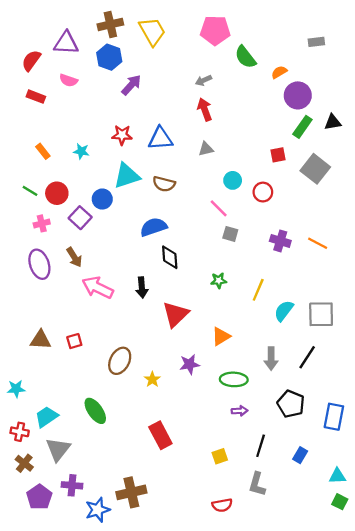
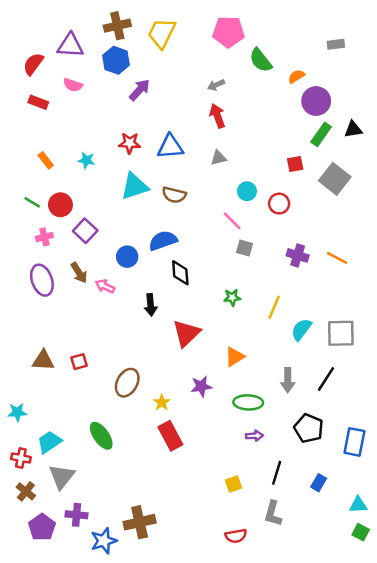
yellow trapezoid: (152, 31) -> (162, 33), turned -124
blue circle: (102, 199) -> (127, 257), moved
pink arrow: (98, 287) -> (105, 286), moved, size x0.6
red rectangle: (160, 435) -> (170, 436), moved

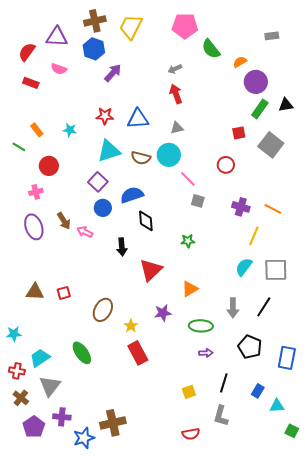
cyan circle: (247, 191) -> (169, 155), moved, size x1.5
green line: (32, 202) -> (19, 147), moved
purple square: (85, 231) -> (98, 182), moved
yellow line: (274, 307) -> (254, 236), moved
cyan triangle: (358, 505) -> (277, 406), moved

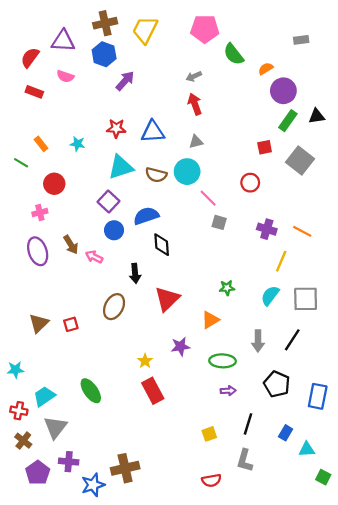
green star: (188, 241) -> (227, 288), moved
brown triangle: (35, 292) -> (39, 323), turned -48
brown ellipse: (103, 310) -> (114, 307), moved

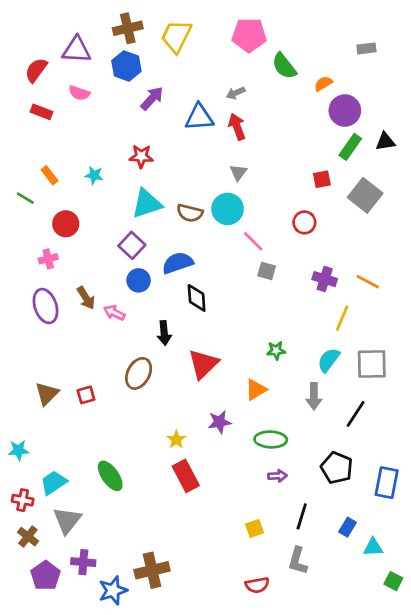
blue triangle: (153, 132) -> (199, 117), moved
gray triangle: (196, 142) -> (238, 173), turned -40
gray arrow: (258, 341) -> (314, 396), moved

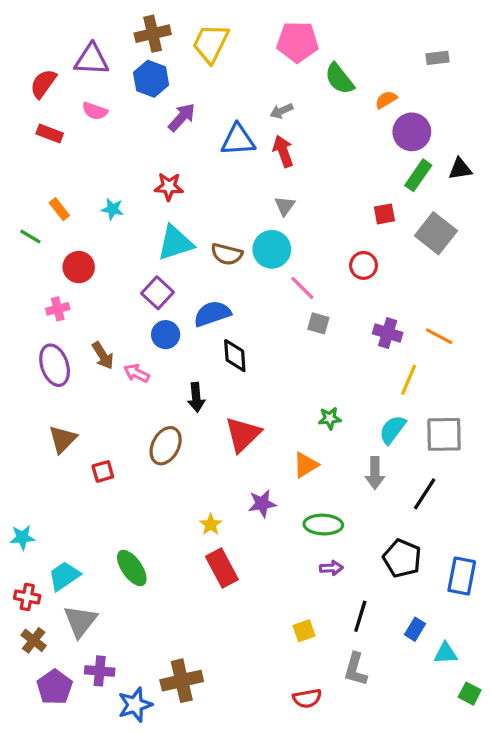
brown triangle: (47, 394) -> (63, 439), moved

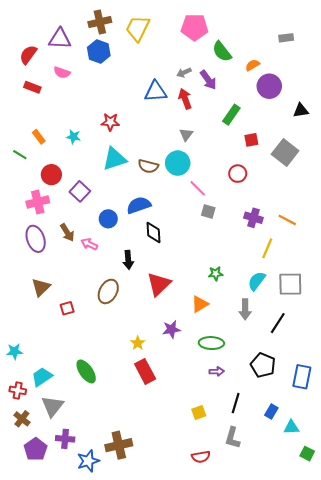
purple arrow: (182, 117) -> (208, 80), moved, turned 102
green rectangle: (418, 175) -> (231, 115), moved
purple square: (158, 293) -> (80, 191), moved
pink cross: (58, 309) -> (38, 202), size x1.5

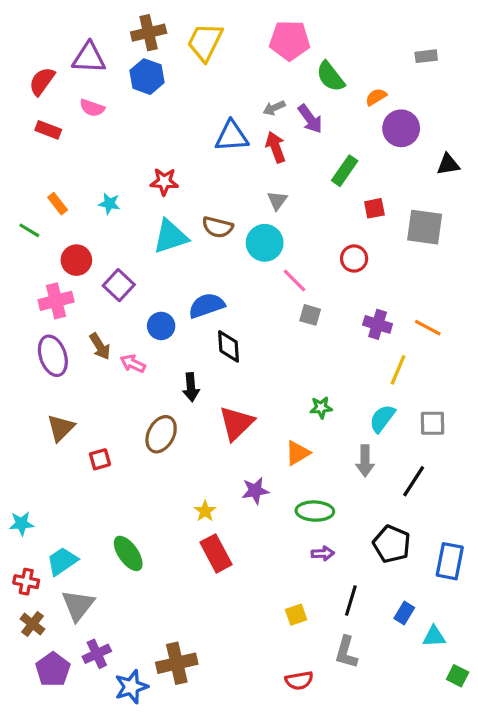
gray square: (285, 153) -> (425, 227), turned -30
brown semicircle: (148, 166) -> (218, 227), moved
gray square: (290, 284) -> (432, 423), size x0.7
purple cross: (65, 439) -> (97, 654), turned -30

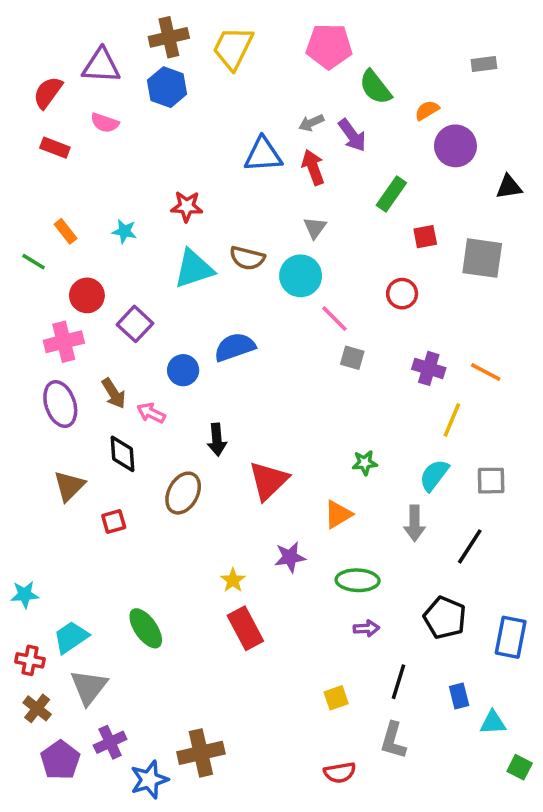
black diamond: (229, 346) -> (123, 454), moved
blue rectangle: (404, 613) -> (459, 696), turned -45

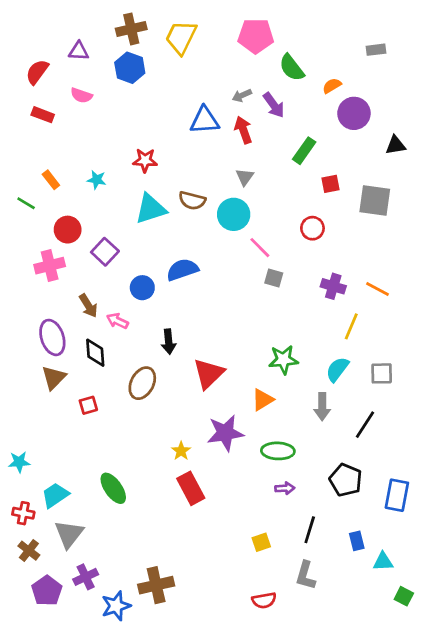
purple triangle: (101, 66) -> (79, 51), size x0.7
purple ellipse: (60, 404) -> (52, 337), moved
green star: (365, 463) -> (283, 360), size x1.5
purple star: (290, 557) -> (225, 433), size x1.5

